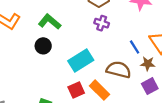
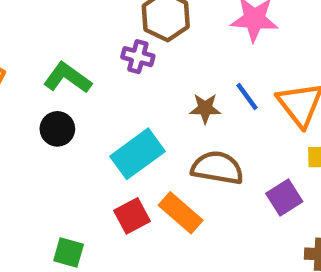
purple cross: (102, 23) -> (138, 57), moved
blue line: (135, 47) -> (247, 96), moved
brown star: (148, 64) -> (205, 108), moved

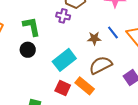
green L-shape: (67, 78) -> (32, 27), turned 45
brown semicircle: (217, 168) -> (101, 65), turned -35
red square: (132, 216) -> (63, 88), turned -35

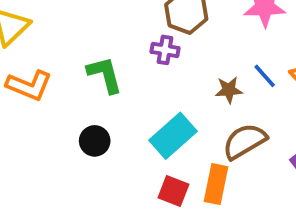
black circle: (28, 50) -> (95, 141), moved
orange rectangle: (85, 86) -> (216, 184), turned 66

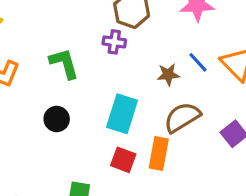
cyan rectangle: (173, 136) -> (122, 114), turned -30

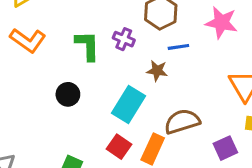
purple cross: (114, 42) -> (124, 39), moved
blue line: (198, 62) -> (178, 47), moved, turned -70
brown star: (168, 75) -> (157, 71), moved

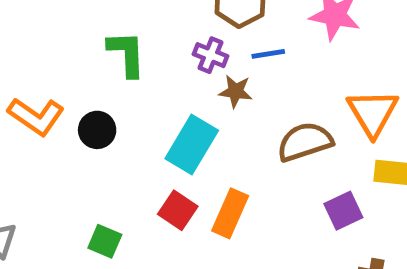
purple cross: (124, 39) -> (210, 55), moved
orange L-shape: (28, 40) -> (36, 116), moved
brown semicircle: (182, 121) -> (305, 142), moved

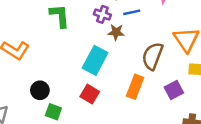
black circle: (97, 130) -> (40, 90), moved
brown semicircle: (305, 142) -> (153, 56), turned -48
orange rectangle: (230, 213) -> (135, 87), moved

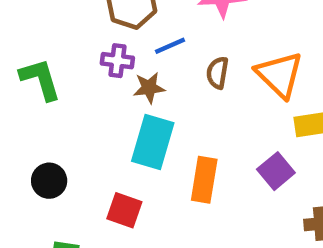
brown semicircle: (153, 56) -> (217, 73), moved, size x0.6
cyan rectangle: (95, 60) -> (153, 142), moved
black circle: (40, 90) -> (49, 181), moved

